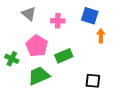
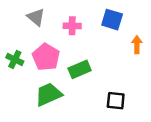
orange arrow: (101, 36) -> (137, 45), moved
green cross: (12, 59) -> (15, 59), moved

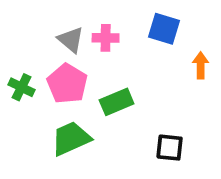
gray triangle: (36, 17) -> (71, 40), moved

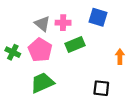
orange arrow: (201, 65) -> (120, 57), moved
green rectangle: (117, 102) -> (75, 45), moved

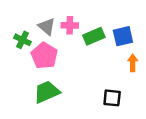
blue square: (98, 17) -> (123, 36), moved, turned -30
green rectangle: (75, 45) -> (94, 36), moved
green cross: (13, 52) -> (23, 40), moved

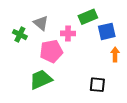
pink cross: (70, 25) -> (68, 33), moved
green rectangle: (94, 36) -> (88, 17), moved
pink pentagon: (44, 56) -> (51, 51), moved, turned 30

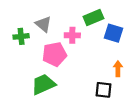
blue square: (107, 31) -> (113, 33), turned 30
green cross: (20, 35) -> (21, 36), turned -32
orange arrow: (115, 54) -> (118, 69), moved

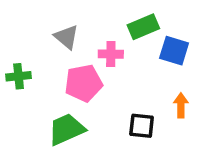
green cross: (21, 36) -> (19, 76), moved
black square: (103, 90) -> (142, 126), moved

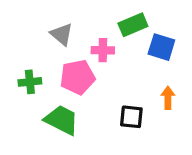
green cross: (19, 76) -> (30, 82), moved
green trapezoid: (66, 129) -> (62, 120), turned 51

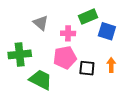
pink pentagon: (77, 77) -> (65, 58), moved
green cross: (30, 82) -> (20, 54), size x1.5
black square: (131, 117) -> (87, 68), moved

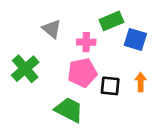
green cross: (20, 54) -> (25, 69), turned -35
green trapezoid: (41, 80) -> (69, 110), moved

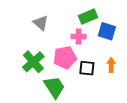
pink cross: (86, 42) -> (79, 37), moved
green cross: (25, 69) -> (33, 62), moved
green trapezoid: (69, 110) -> (54, 87), turned 30

